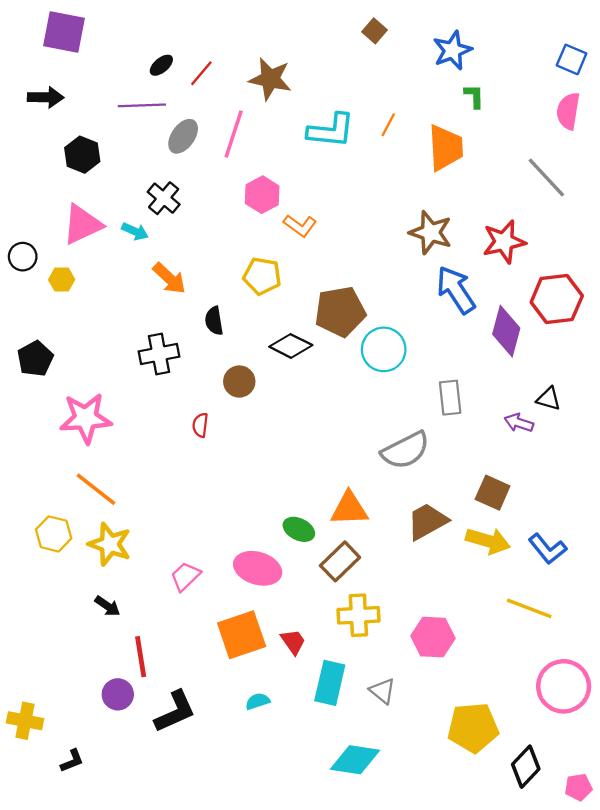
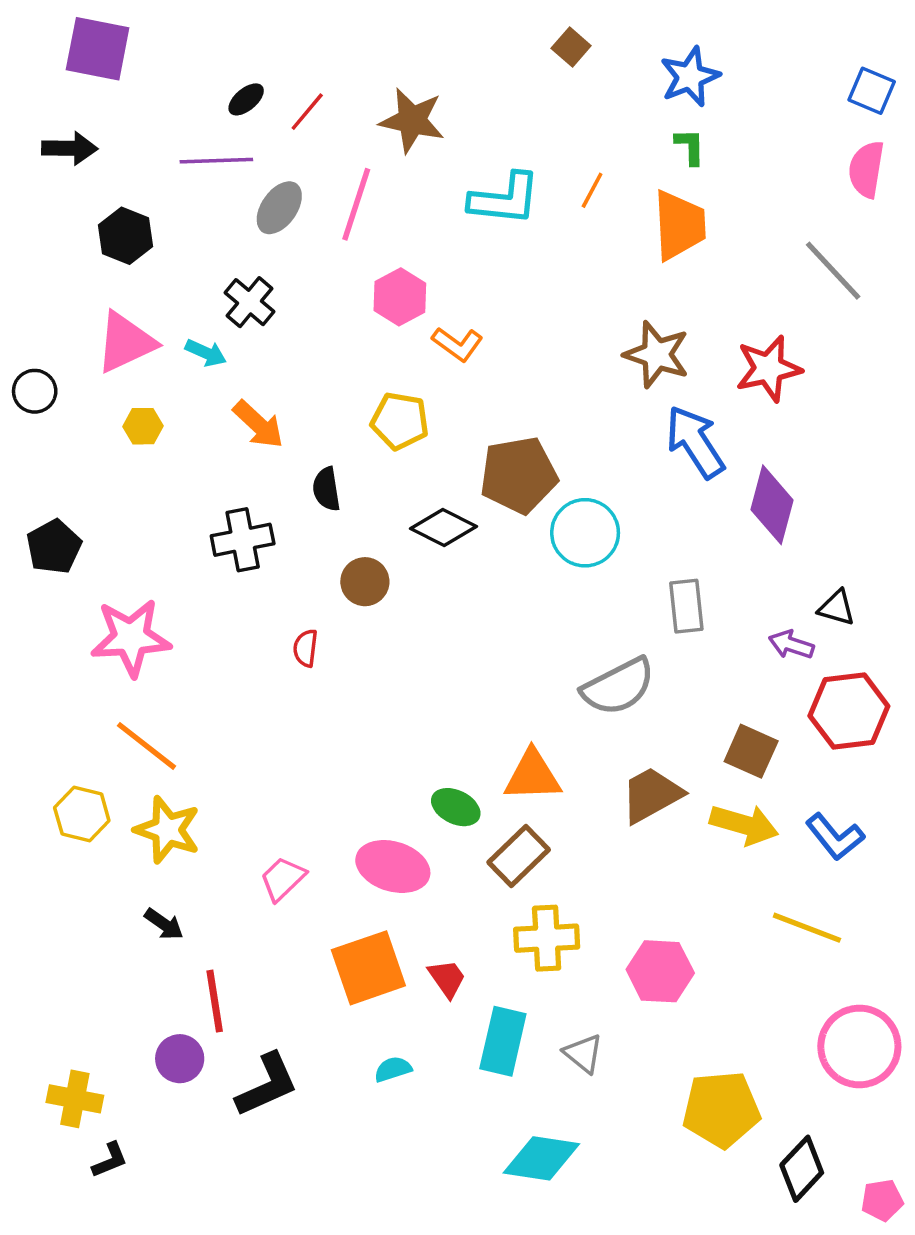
green L-shape: (474, 96) -> (690, 147), moved
yellow hexagon: (62, 280) -> (143, 426), moved
red hexagon: (557, 299) -> (849, 711), moved
yellow cross: (25, 721) -> (75, 1099), moved

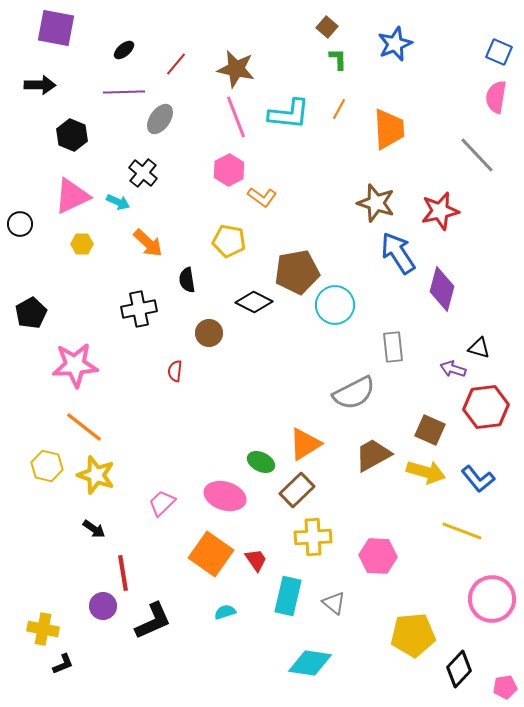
black ellipse: (246, 99) -> (124, 50), moved
green L-shape: (690, 147) -> (338, 59), moved
pink line: (356, 204) -> (236, 117), moved, turned -39
orange triangle: (533, 776) -> (305, 444), turned -30
orange square: (368, 968) -> (211, 554), turned -36

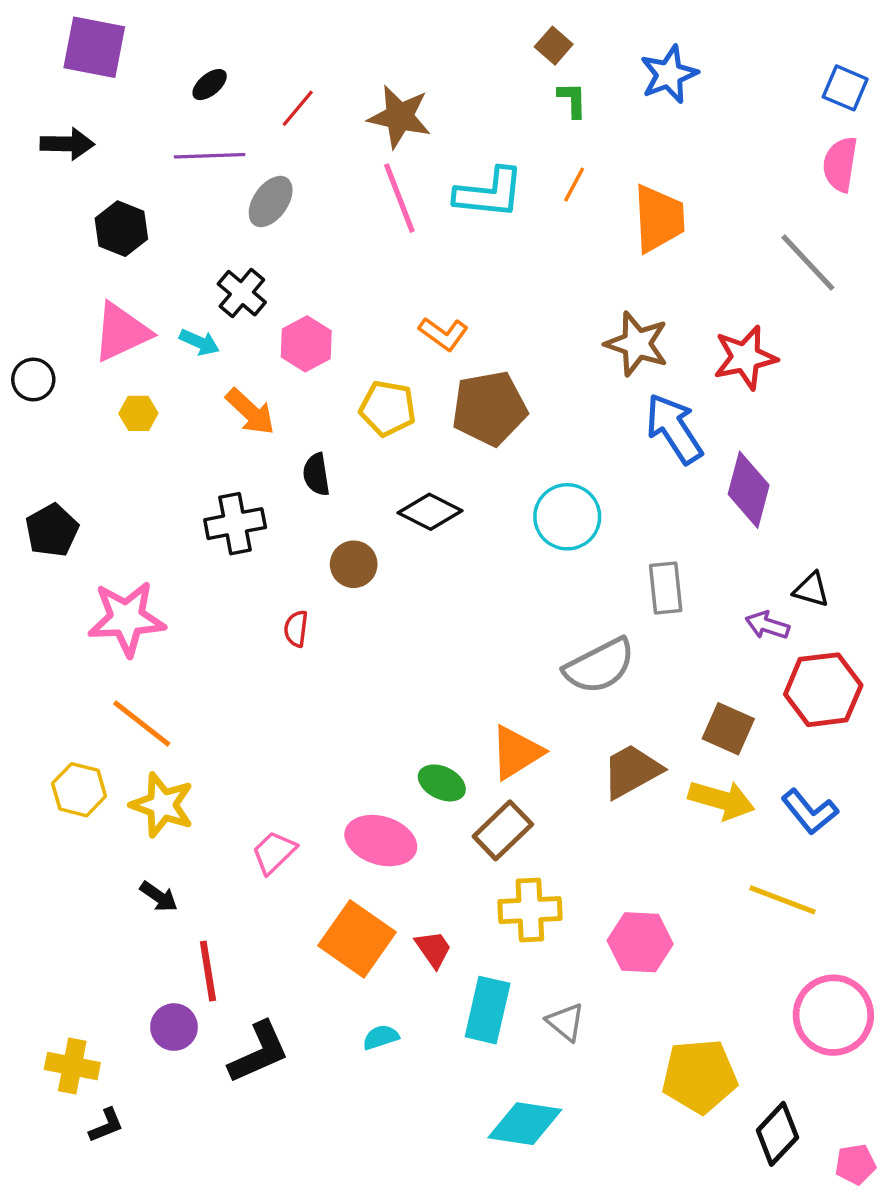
pink hexagon: (229, 170) -> (306, 344), moved
brown pentagon: (297, 272) -> (489, 408), moved

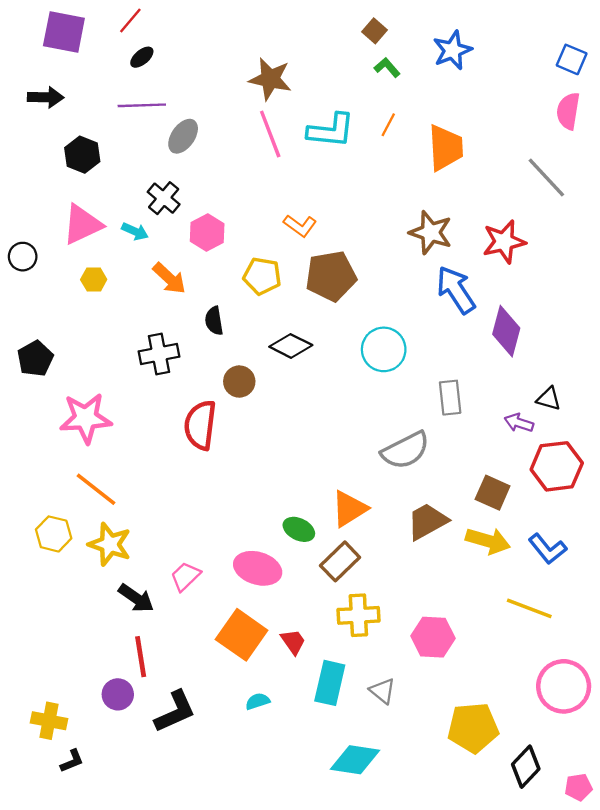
green L-shape: (572, 100) -> (387, 67), turned -40
red line: (298, 108) -> (130, 20), moved
red semicircle: (296, 629) -> (200, 425), size x2.0
black arrow: (159, 896) -> (136, 598), moved, size x1.4

